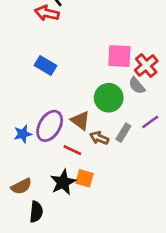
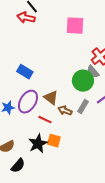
pink square: (119, 56) -> (75, 26), moved
blue rectangle: (46, 66) -> (25, 72), moved
green circle: (109, 98) -> (83, 81), moved
black semicircle: (36, 212) -> (18, 166), turned 35

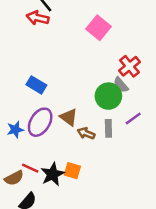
pink square: (75, 26) -> (98, 28), turned 36
gray rectangle: (83, 107) -> (108, 128), turned -32
red line: (45, 120) -> (30, 168), moved

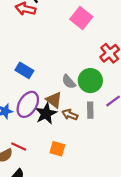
gray semicircle: (121, 85) -> (69, 82), moved
black star: (53, 174) -> (46, 113), moved

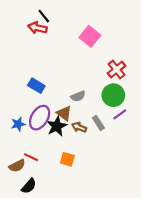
green circle: (90, 81) -> (113, 95), moved
gray semicircle: (69, 82) -> (78, 96), turned -72
gray rectangle: (90, 110) -> (98, 123), turned -32

